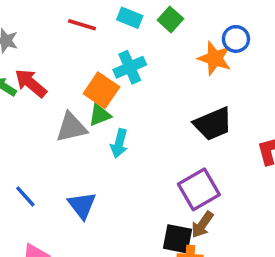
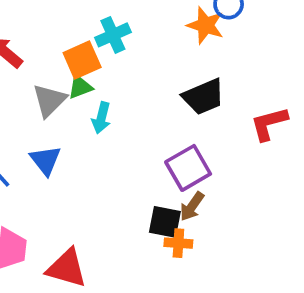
orange square: (101, 90) -> (82, 60), turned 32
gray triangle: (71, 127) -> (49, 100), turned -32
blue triangle: (82, 205) -> (45, 160), moved

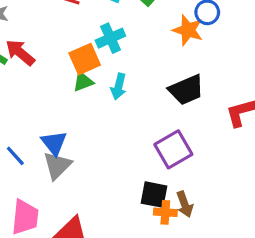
gray triangle: (49, 100) -> (57, 166), moved
cyan arrow: (101, 118) -> (119, 86), moved
brown arrow: (192, 206) -> (185, 204), moved, turned -55

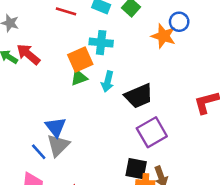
cyan cross: (110, 38) -> (101, 43), turned 30
black trapezoid: (186, 90) -> (139, 96), moved
blue line: (15, 156) -> (39, 152), moved

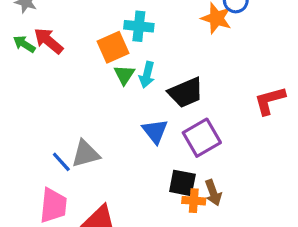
green triangle: (79, 78) -> (124, 75), moved, turned -36
blue triangle: (56, 127) -> (155, 131), moved
gray triangle: (58, 145) -> (86, 154), turned 30

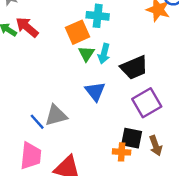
blue triangle: (155, 131) -> (95, 91), moved
orange cross: (194, 201) -> (122, 152), moved

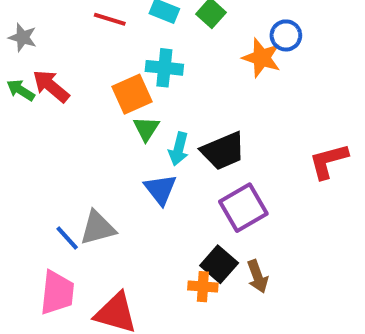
cyan arrow: (104, 54) -> (179, 149), moved
black square: (132, 138) -> (219, 264), turned 30

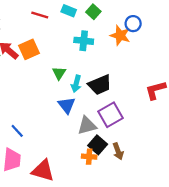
cyan cross: (164, 68) -> (84, 41), moved
orange square: (132, 94) -> (29, 49), moved
gray triangle: (98, 228) -> (87, 126), moved

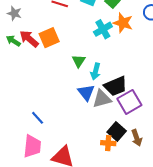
orange star: (120, 35) -> (123, 23), moved
cyan cross: (84, 41) -> (103, 29), turned -36
black trapezoid: (100, 85) -> (116, 86), moved
gray triangle: (87, 126) -> (102, 99), moved

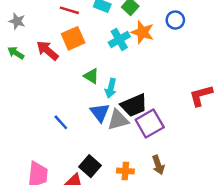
orange square: (49, 38) -> (73, 38), moved
red arrow: (29, 39) -> (47, 50), moved
green triangle: (79, 61) -> (91, 76), turned -32
blue line: (38, 118) -> (61, 122), moved
black square: (117, 131) -> (90, 166), moved

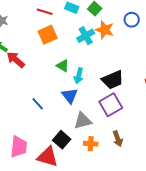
red arrow: (47, 50) -> (16, 60), moved
black trapezoid: (134, 105) -> (113, 80), moved
gray triangle: (118, 120) -> (83, 121), moved

